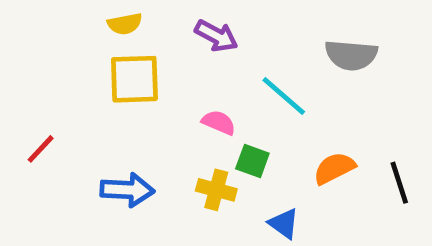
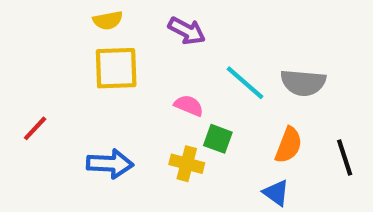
gray semicircle: (351, 55) -> (303, 83), moved
orange semicircle: (334, 168) -> (289, 145), turned 138
blue triangle: (284, 224) -> (276, 193), moved

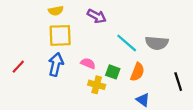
pink semicircle: (189, 106) -> (88, 63), moved
orange semicircle: (289, 145) -> (137, 72), moved
blue arrow: (110, 164) -> (56, 64), moved, turned -80

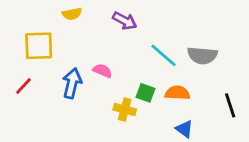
yellow square: (60, 35) -> (39, 46), moved
pink semicircle: (88, 63) -> (102, 71), moved
orange semicircle: (137, 72) -> (177, 93), turned -108

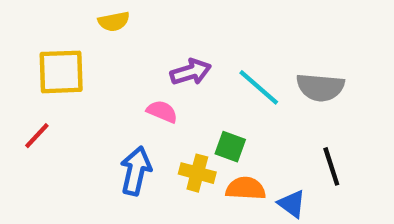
purple arrow: (125, 21) -> (191, 72), moved, turned -45
blue arrow: (72, 83) -> (136, 171), moved
orange semicircle: (177, 93) -> (246, 188), moved
black line: (230, 105) -> (331, 166), moved

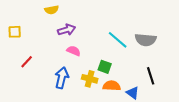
yellow square: (61, 72) -> (15, 32), moved, size x0.6
purple arrow: (191, 72) -> (67, 30), moved
red line: (37, 136) -> (27, 62), moved

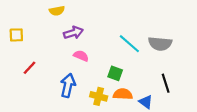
yellow cross: (90, 79) -> (99, 96), moved

